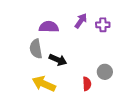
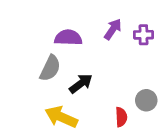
gray semicircle: (36, 49) -> (50, 68), turned -144
black arrow: (58, 60) -> (81, 84), turned -60

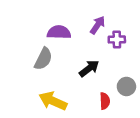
purple cross: (143, 35) -> (117, 39), moved
black arrow: (81, 84) -> (89, 68), moved

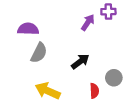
purple semicircle: (59, 32) -> (28, 29), moved
purple cross: (117, 39) -> (108, 12), moved

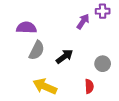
black arrow: (80, 61) -> (64, 56), moved
gray circle: (114, 78) -> (103, 64), moved

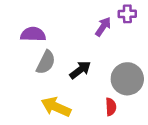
gray circle: (103, 64) -> (127, 79), size x1.6

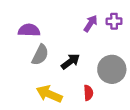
purple cross: (127, 14) -> (114, 21), moved
red semicircle: (111, 107) -> (88, 93), moved

